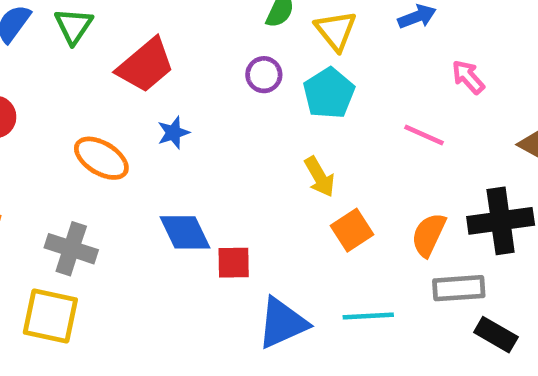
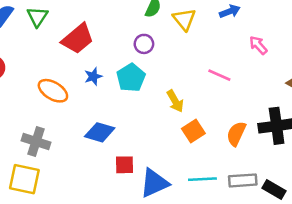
cyan pentagon: (329, 93) -> (131, 78), moved
pink line: (424, 135) -> (219, 75), moved
blue diamond: (185, 232) -> (100, 132), turned -48
red square: (234, 263) -> (124, 165), moved
gray rectangle: (459, 288) -> (243, 180), moved

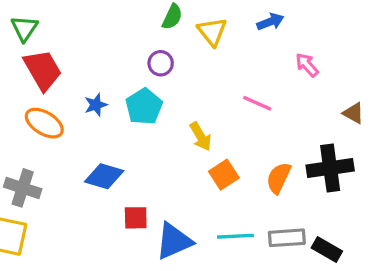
red trapezoid: (78, 39) -> (43, 70), moved, turned -80

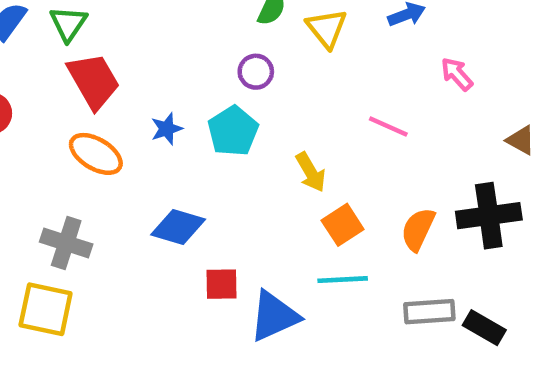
cyan line: (235, 236) -> (343, 280), moved

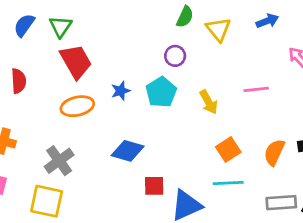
pink line: (388, 127) -> (256, 89), turned -30
orange ellipse: (96, 154) -> (77, 106), turned -44
yellow arrow: (311, 172) -> (209, 102), moved
gray cross: (66, 243) -> (59, 161), turned 36

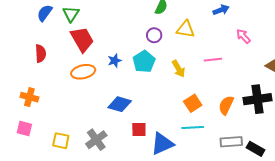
yellow triangle: (218, 29) -> (186, 29), moved, turned -42
gray cross: (59, 161) -> (96, 140), moved
yellow square: (47, 201) -> (61, 141), size x0.7

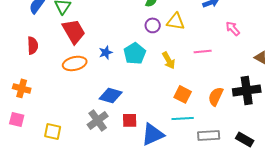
purple circle: (154, 35) -> (153, 25), moved
orange square: (193, 103) -> (183, 94), turned -30
gray cross: (96, 140) -> (98, 120), moved
gray rectangle: (231, 142) -> (209, 135), moved

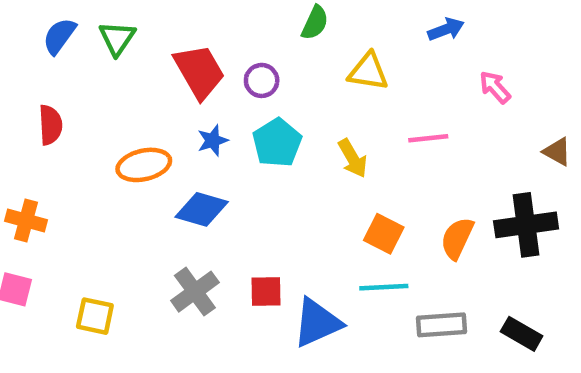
purple circle: (153, 25) -> (262, 80), moved
red trapezoid: (74, 31) -> (199, 72), moved
blue diamond: (111, 95) -> (202, 209), moved

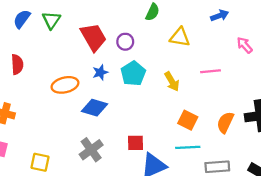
red square: (266, 292) -> (135, 143), moved

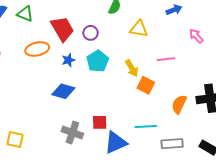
green triangle: (51, 20) -> (25, 14), turned -42
orange ellipse: (65, 85) -> (37, 49), moved
orange square: (188, 120) -> (146, 85), moved
gray cross: (91, 150) -> (72, 133), moved, turned -35

